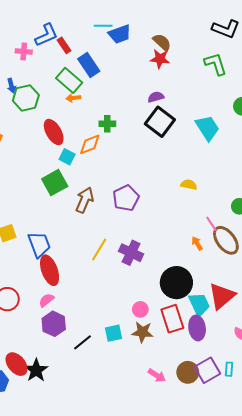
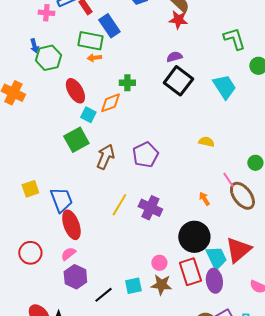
green L-shape: (216, 64) -> (234, 39), moved
green rectangle: (69, 80) -> (90, 41), turned -30
orange arrow: (197, 243) -> (204, 199), moved

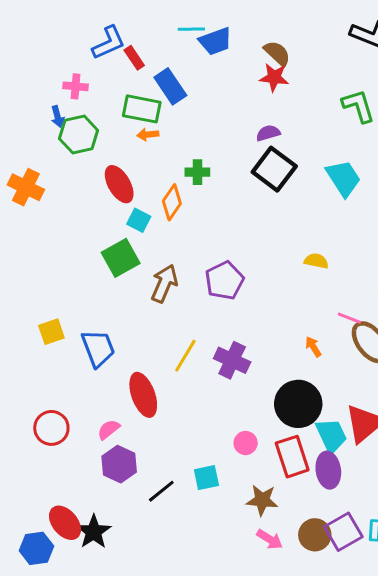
pink cross: (46, 13) -> (76, 86), moved
orange diamond: (110, 103) -> (172, 202), turned -35
pink line: (228, 180) -> (349, 318), turned -35
red ellipse: (71, 225) -> (143, 395), moved
brown star: (161, 285) -> (262, 500), moved

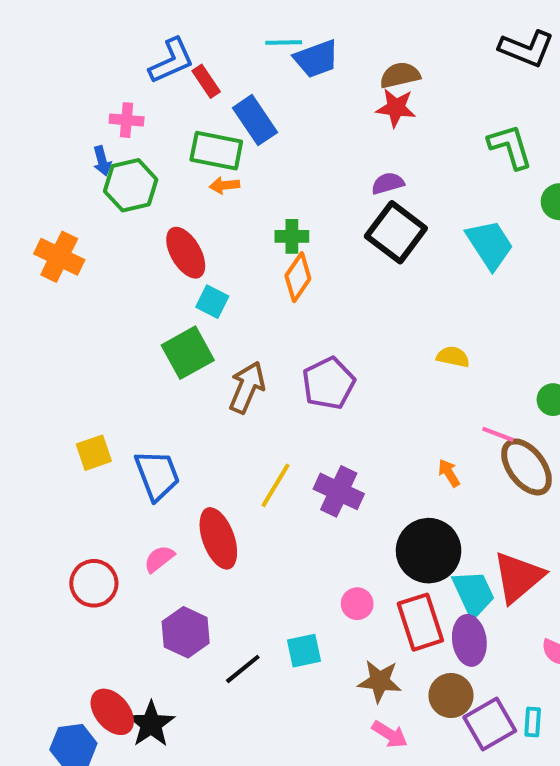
brown semicircle: (277, 53) -> (400, 75), turned -56
orange diamond: (172, 202) -> (298, 277), moved
pink semicircle: (109, 429) -> (159, 559), moved
brown circle: (315, 535) -> (451, 696), moved

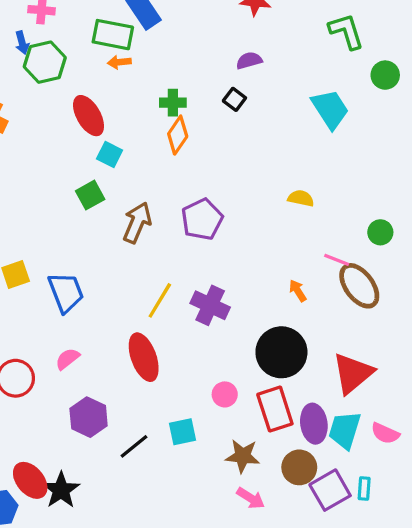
black square: (396, 232) -> (234, 99), moved, size x0.5
green square: (188, 353) -> (90, 195), size x0.7
red ellipse: (218, 538) -> (144, 357), moved
cyan trapezoid: (473, 593) -> (345, 430), moved, turned -138

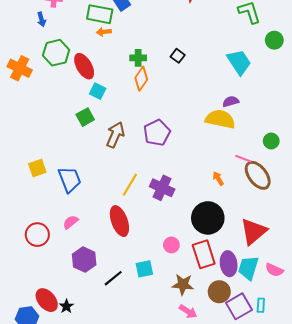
purple semicircle: (249, 60) -> (231, 102), moved
green hexagon: (45, 62) -> (56, 53), moved
yellow semicircle: (301, 198) -> (220, 119), size x1.8
black star: (61, 490) -> (66, 306), size x0.6

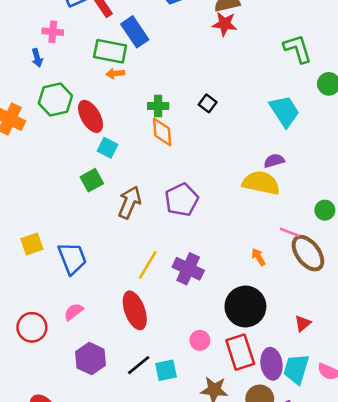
orange diamond: (141, 79) -> (162, 132), turned -40
red triangle: (254, 231) -> (303, 323), size x0.5
black line: (113, 278) -> (139, 365), moved

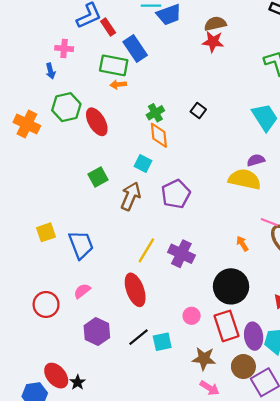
green cross: (158, 106) -> (155, 113), turned -30
cyan square: (107, 148) -> (143, 164), moved

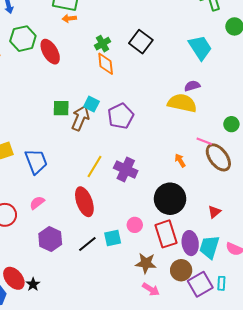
black square: (198, 110) -> (141, 42), size x1.6
cyan square: (143, 164) -> (91, 104), moved
green square: (98, 177) -> (61, 108), moved, turned 30
cyan square: (162, 342) -> (113, 238), moved

